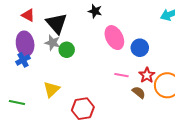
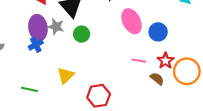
gray star: (52, 43) -> (56, 27), moved

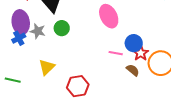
gray star: (56, 27) -> (38, 31), moved
blue circle: (158, 32) -> (134, 43), moved

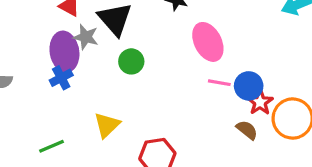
gray star: (38, 31) -> (86, 37), moved
pink line: (116, 53) -> (219, 83), moved
green line: (13, 80) -> (51, 146), turned -35

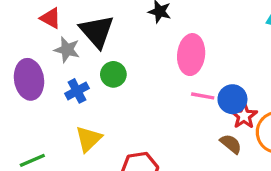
pink ellipse: (208, 42) -> (191, 55), turned 33
purple ellipse: (64, 52) -> (29, 79), moved
blue cross: (61, 78) -> (77, 91), moved

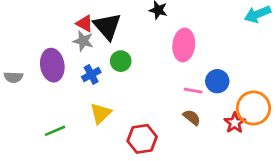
red triangle: (50, 18) -> (84, 24), moved
pink line: (203, 96) -> (193, 91), moved
red star: (244, 116) -> (235, 123), moved
brown semicircle: (231, 144) -> (192, 117), moved

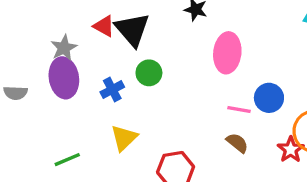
gray star: (83, 41) -> (64, 48), moved, turned 30

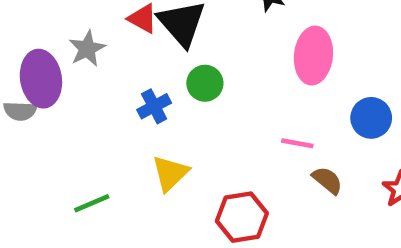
purple ellipse: (64, 78) -> (41, 79), moved
pink line: (239, 110) -> (297, 143), moved

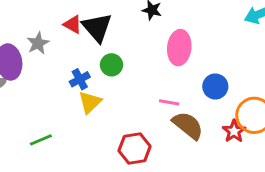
yellow triangle: (170, 173) -> (90, 102), moved
brown semicircle: (327, 180) -> (188, 125), size x1.6

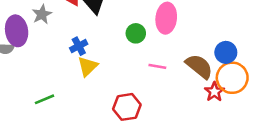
green circle: (111, 65) -> (136, 33), moved
blue circle: (215, 86) -> (226, 52), moved
brown semicircle: (188, 125) -> (199, 66), moved

